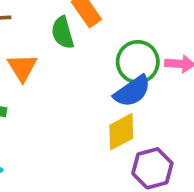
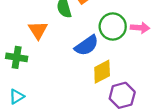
blue semicircle: (132, 91) -> (87, 45), moved

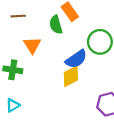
yellow diamond: (102, 72) -> (71, 76), moved

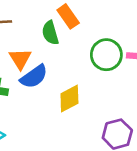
blue semicircle: (76, 59) -> (34, 77), moved

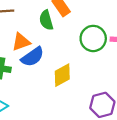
orange triangle: (20, 59) -> (21, 42), turned 42

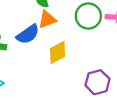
orange triangle: (21, 42) -> (47, 19), moved

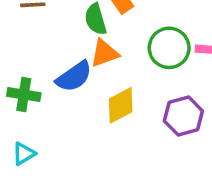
purple hexagon: (97, 82) -> (183, 116), moved

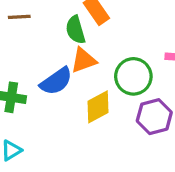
green circle: (169, 48) -> (133, 76), moved

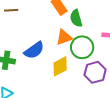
green semicircle: (76, 30) -> (76, 18), moved
orange triangle: (84, 60) -> (64, 37), moved

